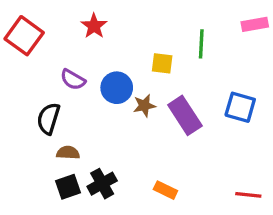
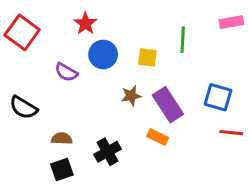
blue circle: (117, 88) -> (103, 54), moved
black semicircle: (48, 119) -> (24, 108), moved, turned -76
black cross: (102, 184) -> (108, 152), moved
orange rectangle: (165, 190) -> (158, 137), moved
red line: (248, 195) -> (231, 133), moved

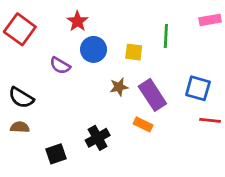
brown semicircle: (62, 139) -> (20, 127), moved

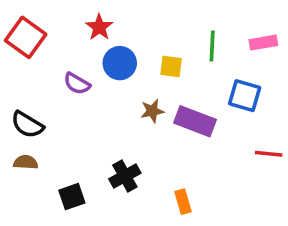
pink rectangle: (210, 20) -> (263, 43), moved
blue square: (198, 88) -> (245, 96), moved
purple rectangle: (152, 95) -> (195, 121), turned -36
orange rectangle: (143, 124) -> (183, 202), moved, turned 48

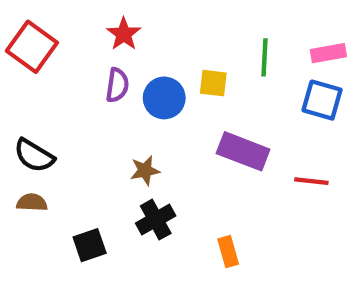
blue circle: (120, 63) -> (164, 98), moved
purple semicircle: (77, 84) -> (117, 85), moved, turned -112
blue square: (245, 96) -> (322, 100), moved
brown star: (152, 111) -> (145, 170), moved
red line: (269, 154) -> (311, 181), moved

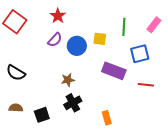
pink rectangle: (328, 53) -> (154, 25), turned -42
purple semicircle: (117, 85) -> (55, 40), turned 35
blue square: (322, 100) -> (140, 54), moved, turned -30
brown semicircle: (32, 202) -> (16, 108), moved

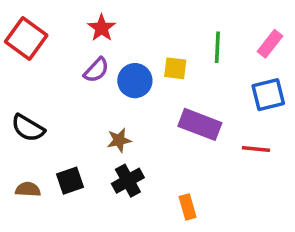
blue square: (140, 54) -> (268, 95), moved
black square: (42, 115) -> (70, 181), moved

